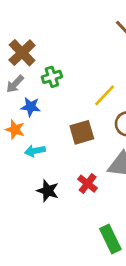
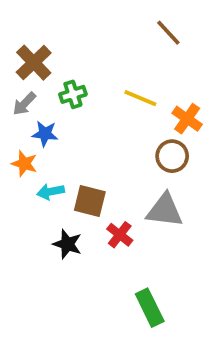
yellow line: (105, 95) -> (140, 98), moved, turned 70
brown square: (82, 132) -> (90, 201), moved, turned 30

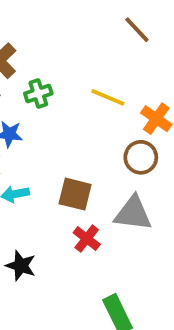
brown square: (90, 201) -> (75, 194), moved
black star: (67, 244) -> (21, 266), moved

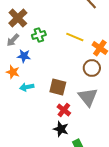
gray triangle: (133, 213) -> (88, 97), turned 45
black star: (21, 266) -> (61, 129), moved

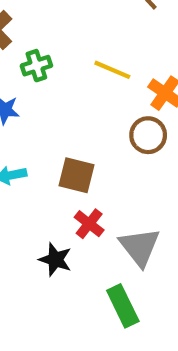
gray triangle: (88, 97) -> (140, 247), moved
black star: (61, 129) -> (55, 260), moved

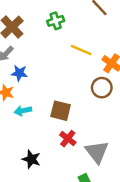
green cross: (36, 66) -> (56, 21), moved
black star: (55, 260) -> (31, 159), moved

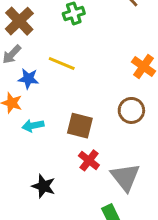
yellow line: (81, 50) -> (62, 63), moved
brown circle: (102, 88) -> (131, 110), moved

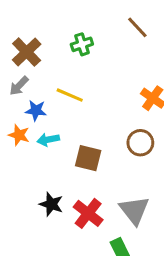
cyan arrow: (33, 126) -> (48, 140), moved
red cross: (89, 160) -> (88, 213), moved, size x1.4
black star: (44, 186) -> (51, 204), moved

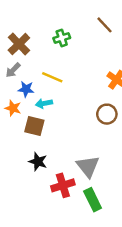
cyan arrow: (48, 140) -> (44, 103), moved
brown square: (88, 158) -> (34, 126), moved
gray triangle: (134, 210) -> (88, 166), moved
red cross: (88, 213) -> (63, 185), moved, turned 35

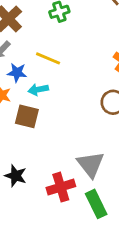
black star: (38, 162) -> (16, 176), moved

